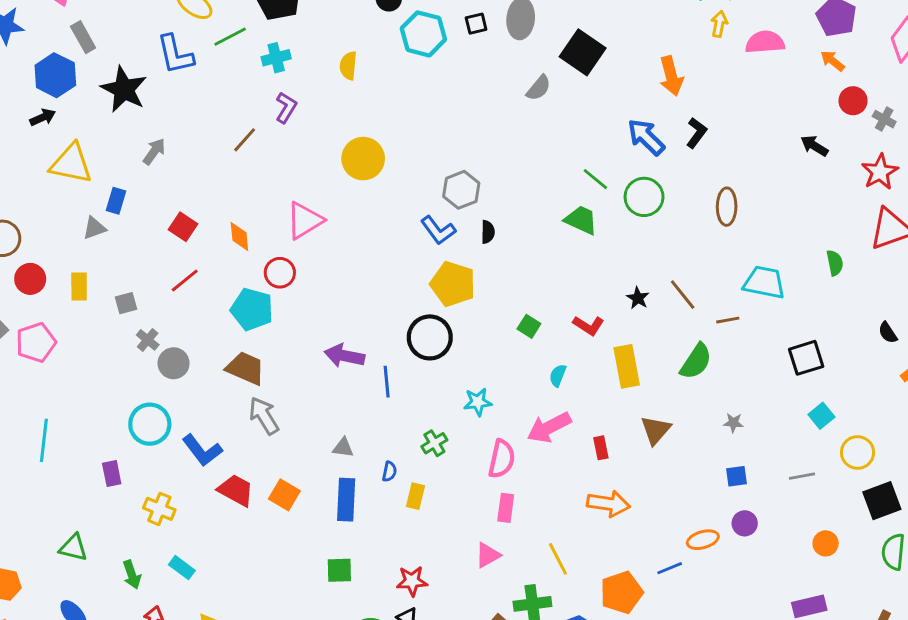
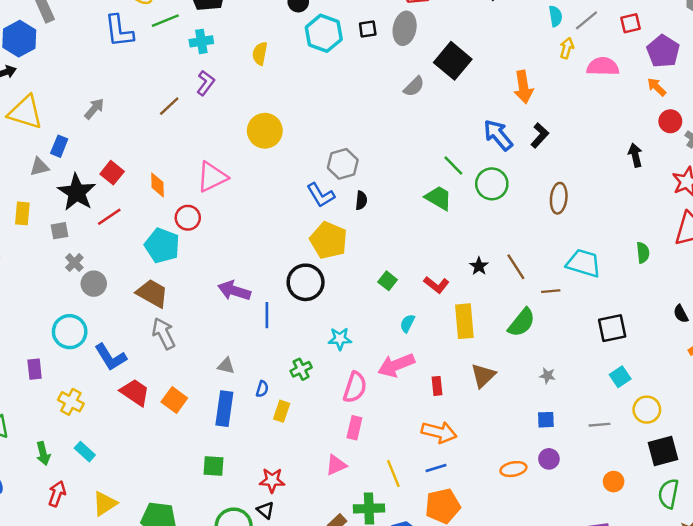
black star: (124, 89) -> (77, 192), moved
black arrow: (814, 146) -> (635, 155), turned 40
blue line: (670, 568) -> (436, 468), moved

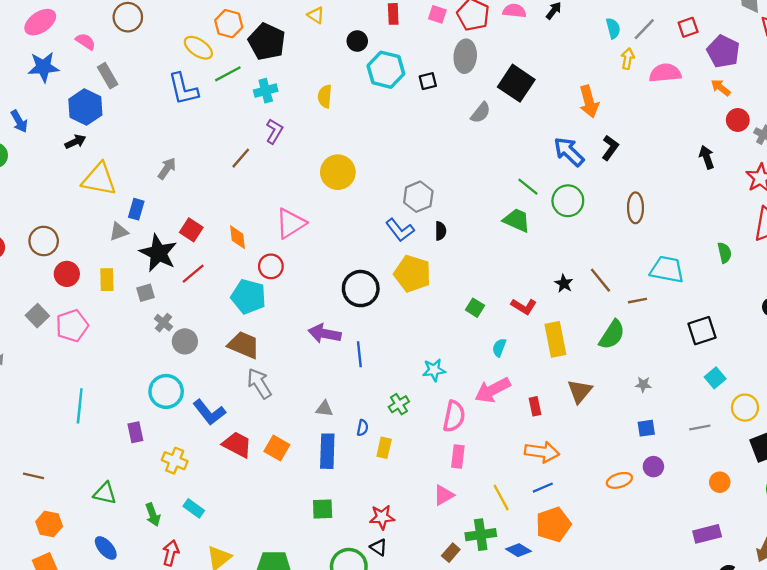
black square: (368, 29) -> (428, 81), moved
black circle: (306, 282) -> (361, 289), moved

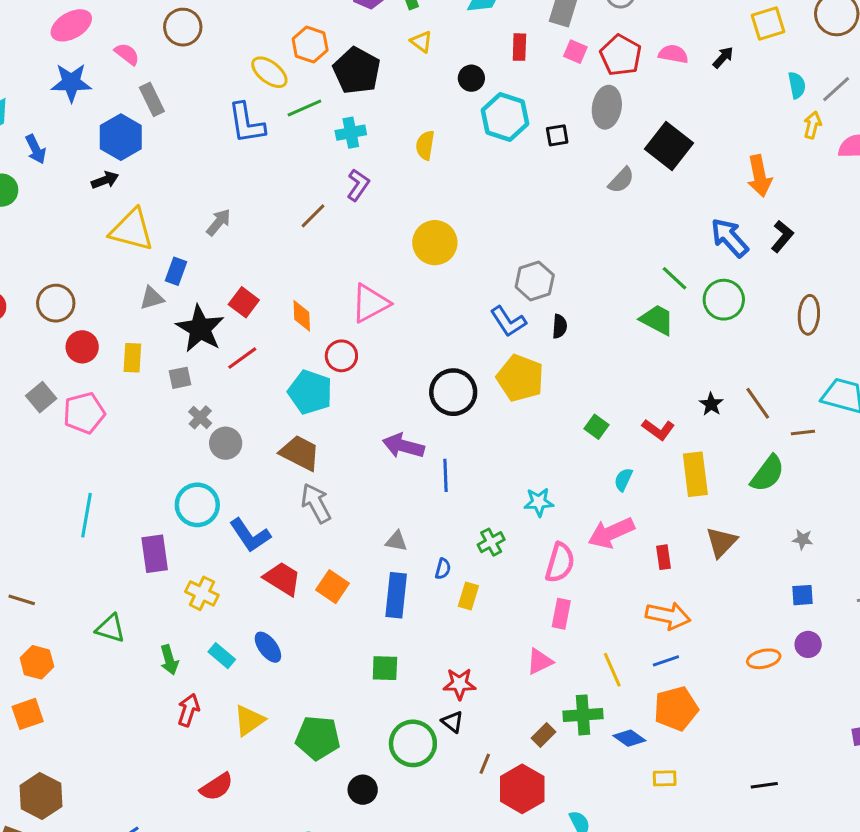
purple rectangle: (135, 432) -> (155, 554), size x1.4
blue ellipse: (106, 548) -> (268, 647), moved

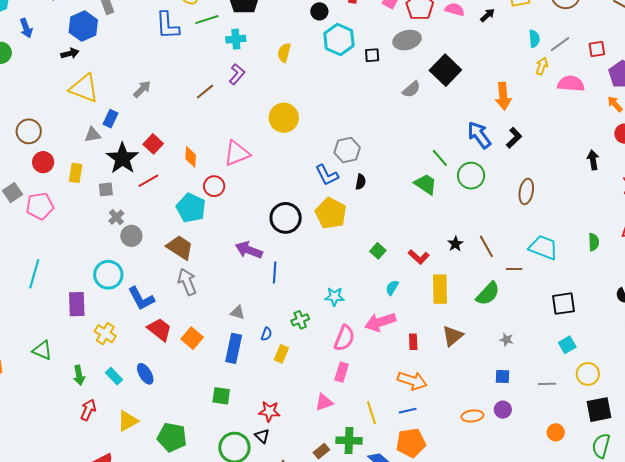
gray ellipse: (607, 107) -> (407, 40), turned 60

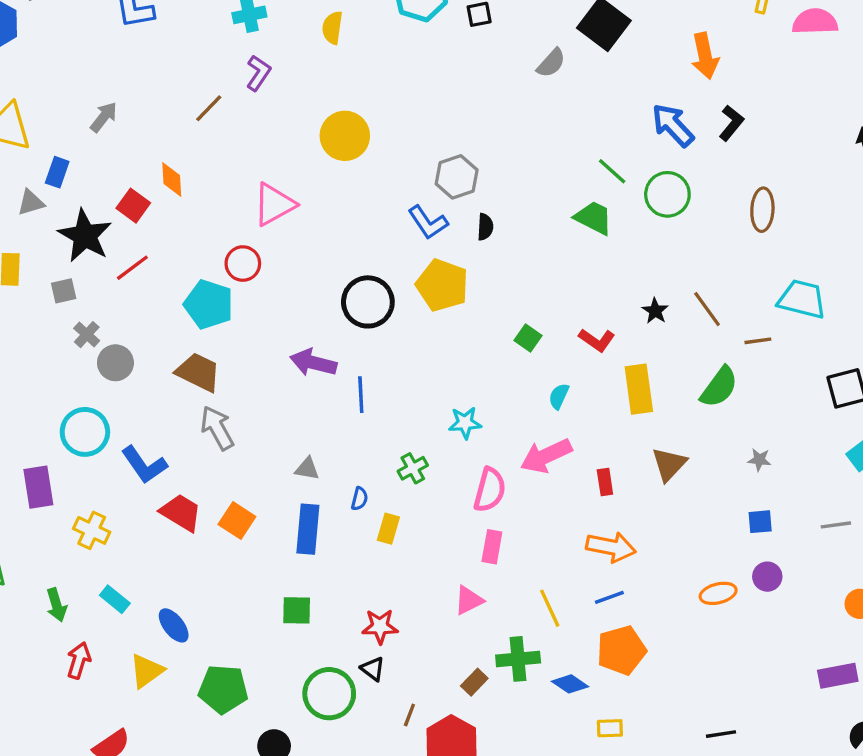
orange diamond: (191, 157) -> (172, 179), moved
blue ellipse: (145, 374) -> (174, 625), moved

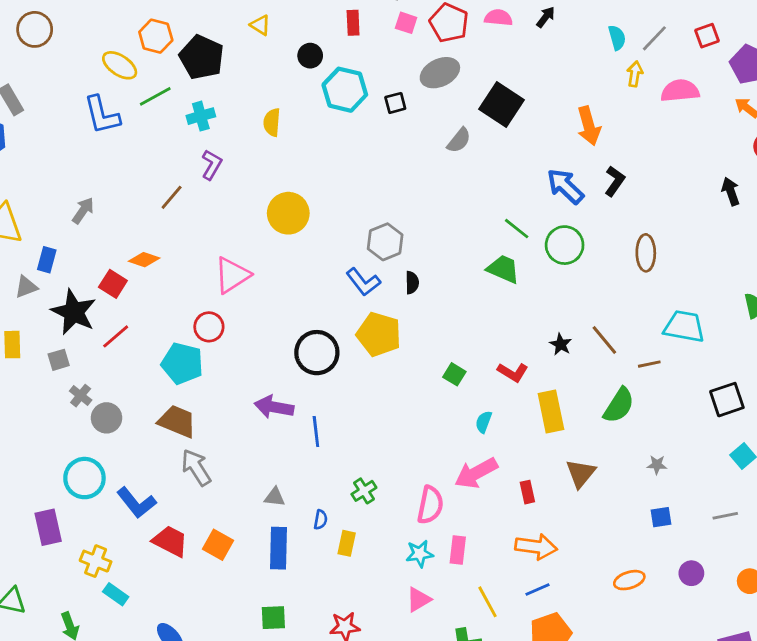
orange diamond: (172, 179) -> (144, 260), turned -64
cyan star: (465, 423) -> (420, 554), moved
pink rectangle: (492, 547) -> (458, 550), moved
purple circle: (767, 577) -> (691, 573), moved
cyan rectangle: (115, 599) -> (116, 594), moved

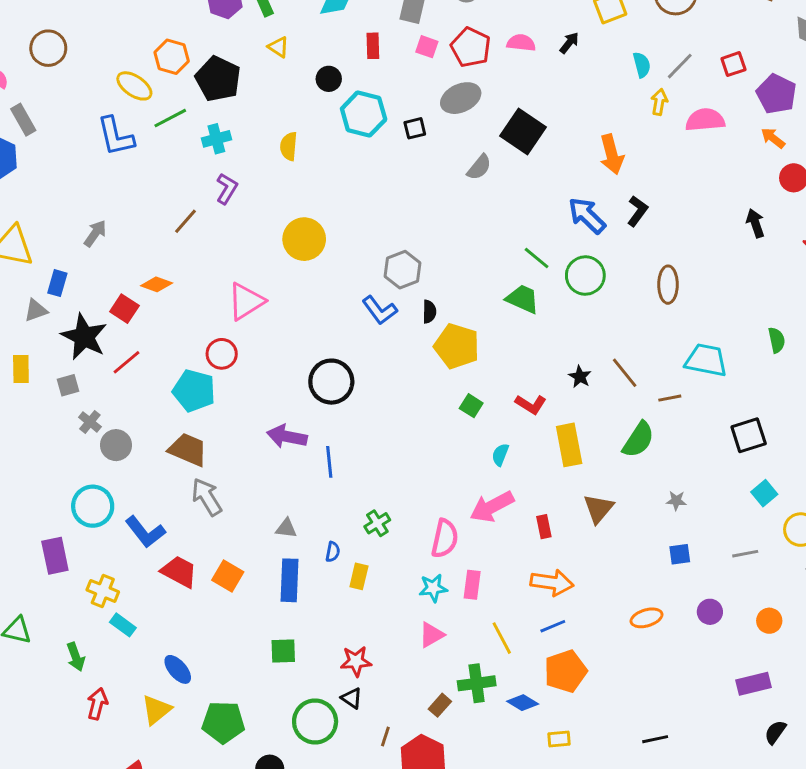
yellow pentagon: (379, 334) -> (457, 346), moved

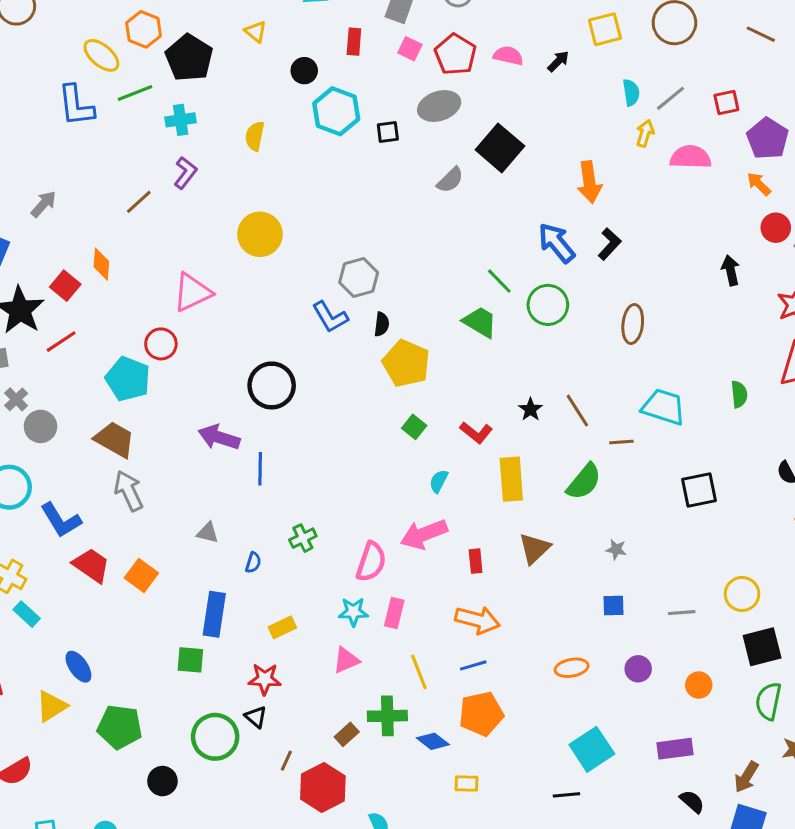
orange diamond: (157, 284) -> (101, 264), turned 68
cyan square: (764, 493) -> (592, 749), moved, size x1.6
yellow rectangle: (359, 576) -> (282, 627), moved, turned 45
blue rectangle: (289, 580) -> (214, 614), moved
black semicircle: (775, 732) -> (692, 802), turned 90

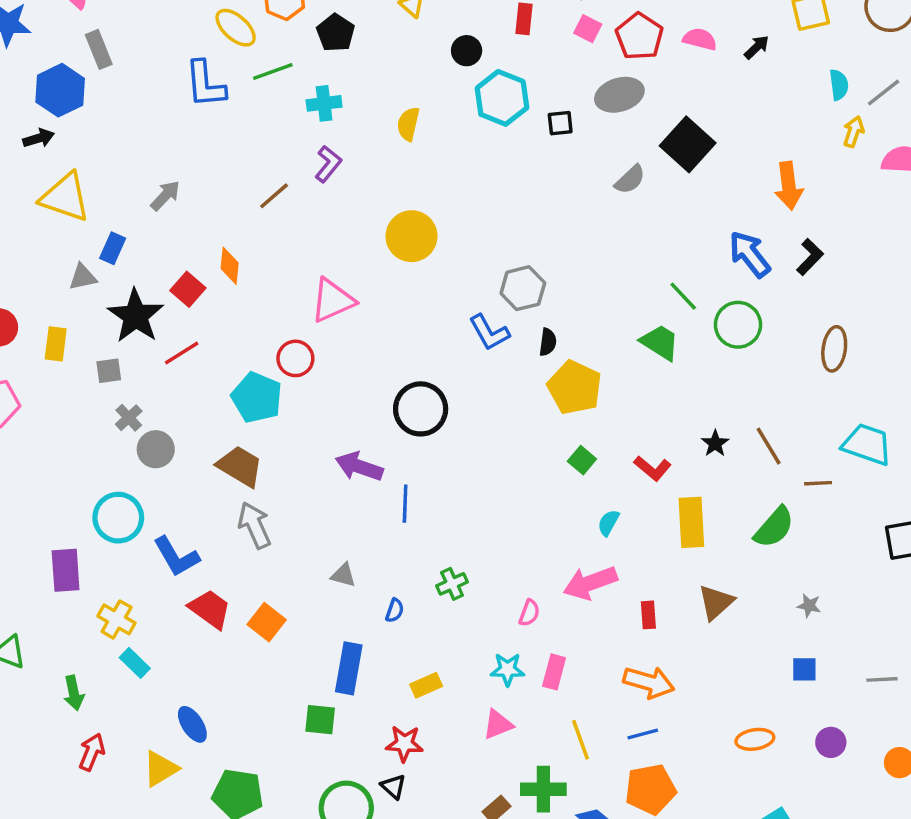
black pentagon: (189, 58) -> (336, 33), size x0.7
pink semicircle: (371, 562) -> (529, 613), size x0.6

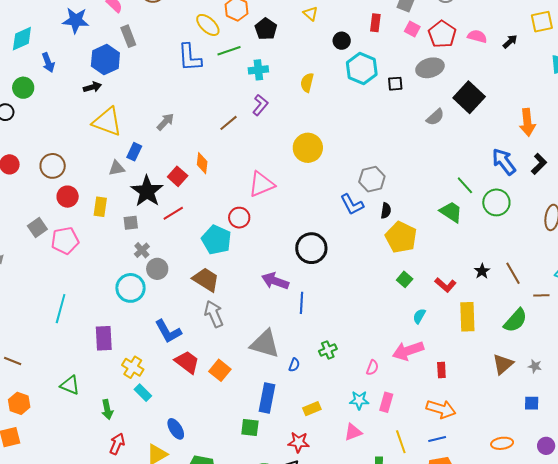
cyan circle: (118, 518) -> (131, 288), moved
gray triangle: (343, 575) -> (265, 344), size x2.0
brown triangle: (716, 602) -> (503, 364), moved

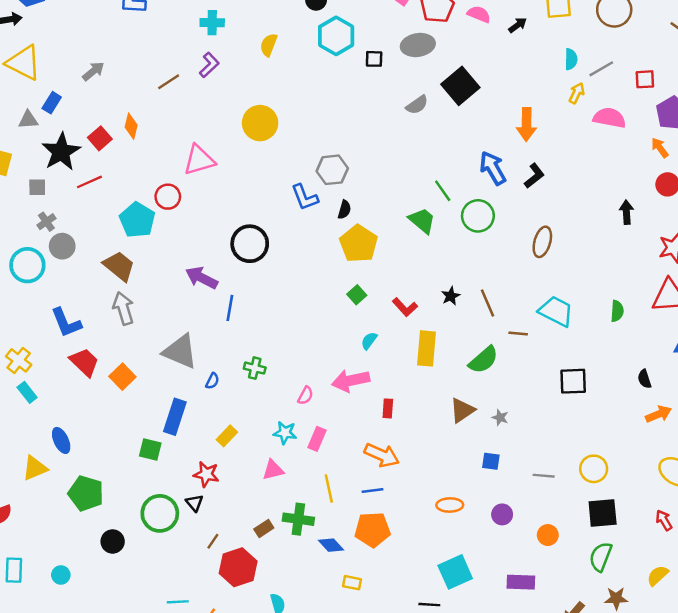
green cross: (328, 350) -> (255, 368), turned 30
yellow rectangle: (312, 409) -> (227, 436), turned -30

